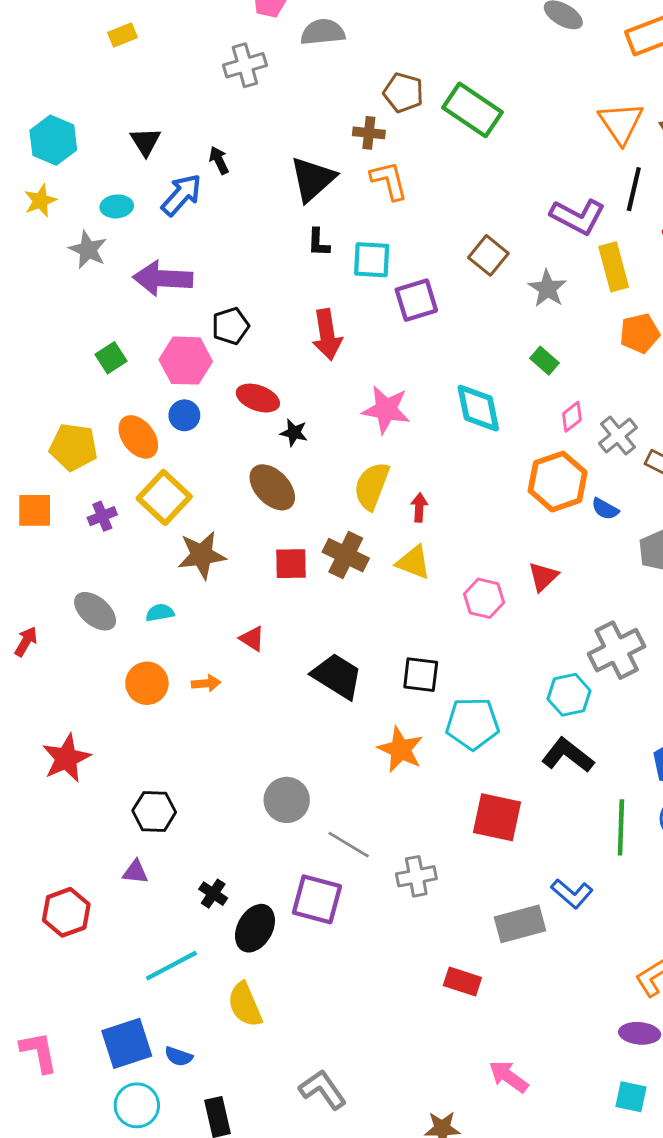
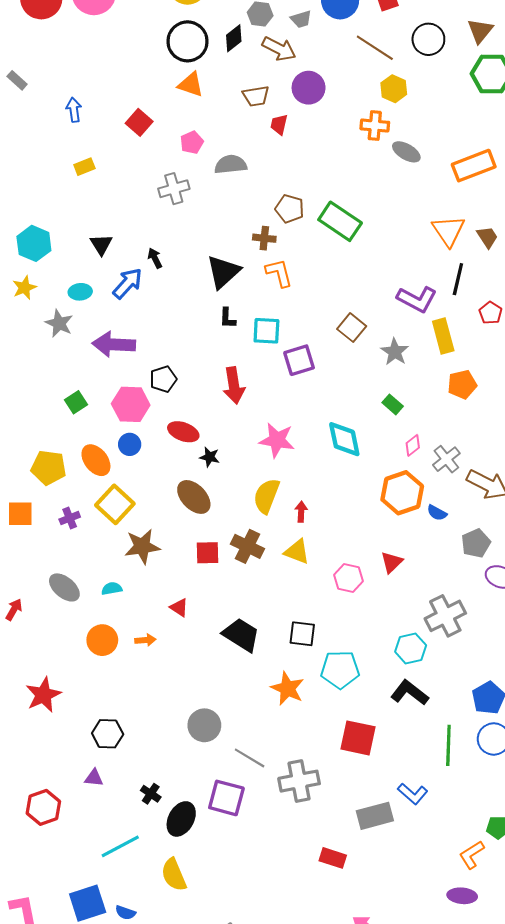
gray cross: (416, 876) -> (299, 781), size x1.4

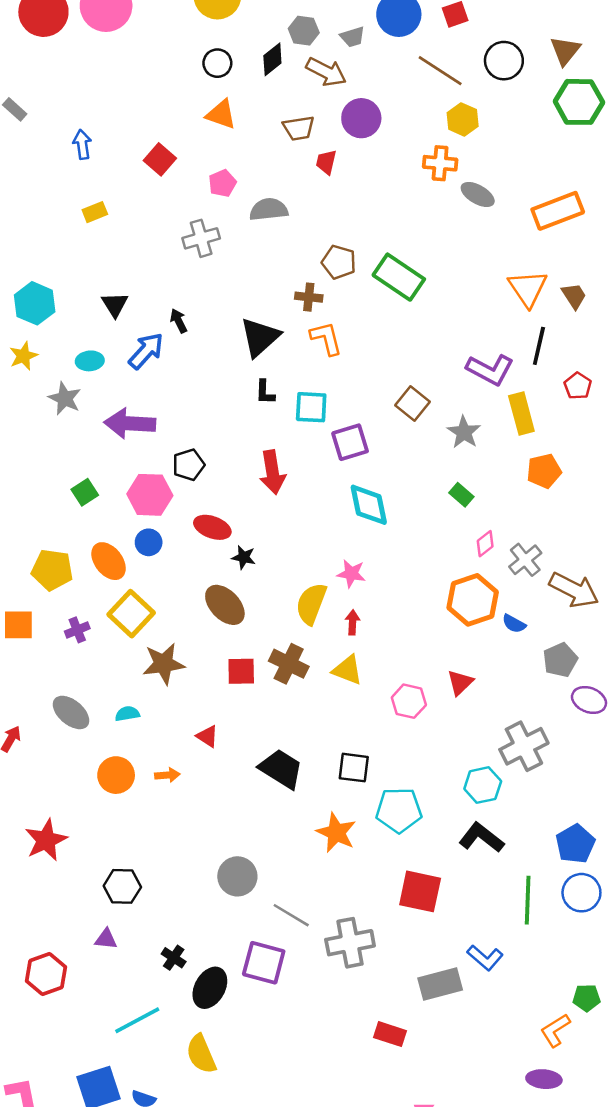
black circle: (188, 41) -> (217, 63), size x0.6
cyan diamond: (344, 439) -> (369, 505), moved
pink star: (277, 440) -> (351, 574), moved, size x0.7

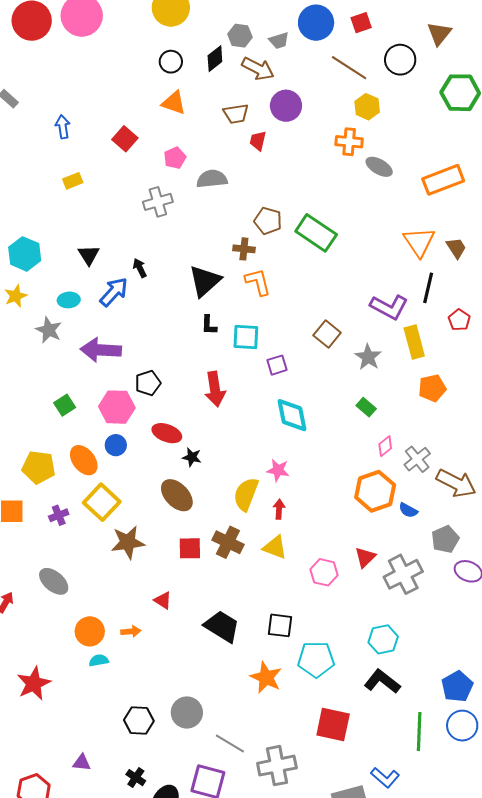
brown triangle: (565, 51) -> (439, 34), moved
purple square: (350, 442) -> (277, 365), size x0.7
cyan semicircle: (127, 714) -> (99, 660), moved
gray cross: (524, 746) -> (403, 574), moved
black hexagon: (122, 886) -> (139, 721), moved

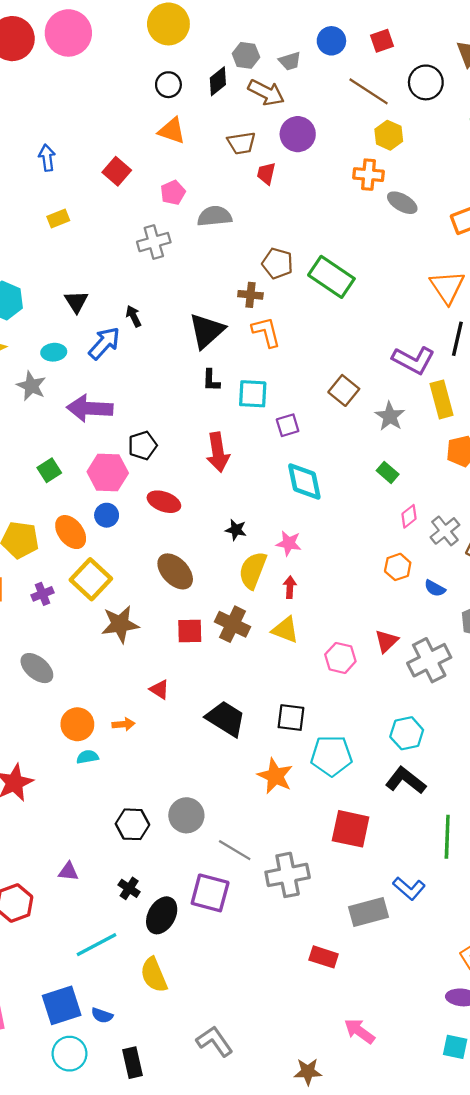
blue circle: (316, 23) -> (331, 41), size x0.7
black star: (192, 457) -> (236, 530), moved
orange hexagon: (375, 491) -> (398, 567), size x0.6

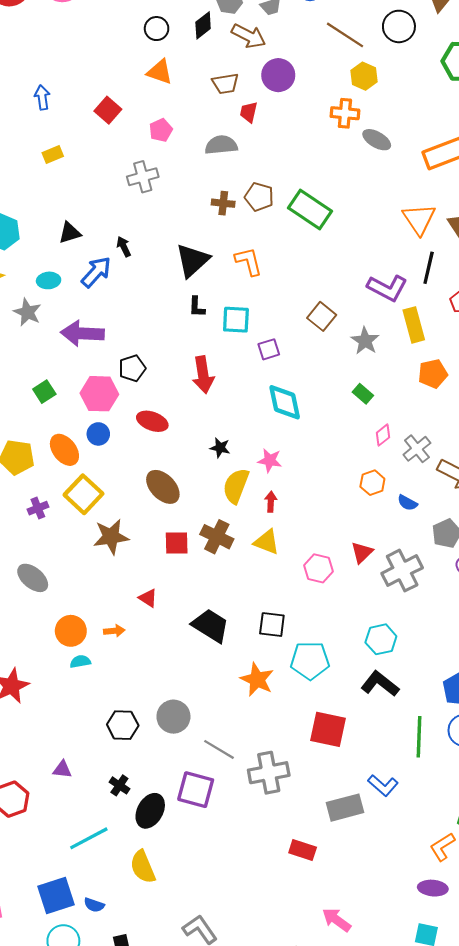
gray semicircle: (215, 216) -> (221, 145), moved
brown cross: (250, 295) -> (223, 203), moved
black triangle: (76, 302) -> (70, 233), turned 45

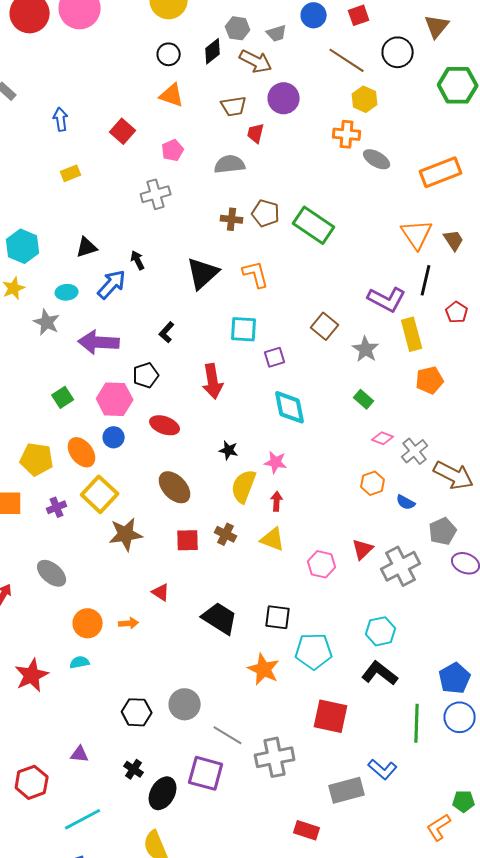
black L-shape: (197, 307) -> (167, 332), moved, turned 40
pink diamond: (383, 435) -> (383, 438), turned 60
brown cross: (217, 537) -> (226, 534), size x0.7
cyan semicircle: (80, 662) -> (80, 662), moved
cyan line: (89, 838) -> (83, 819), moved

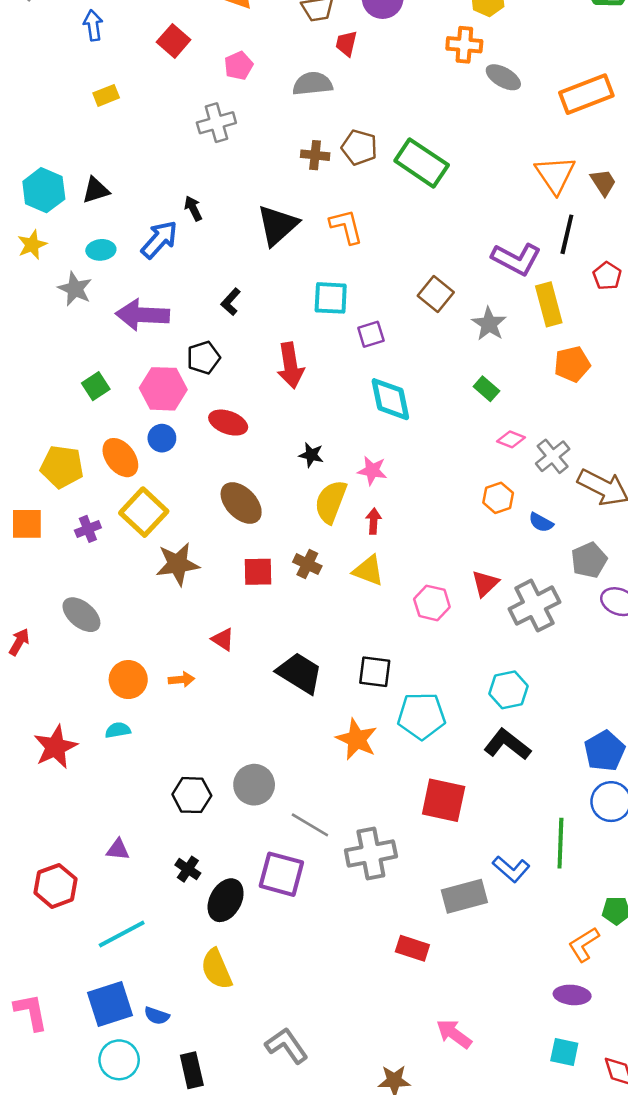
black triangle: (87, 247) -> (96, 190), moved
green line: (417, 723) -> (560, 843), moved

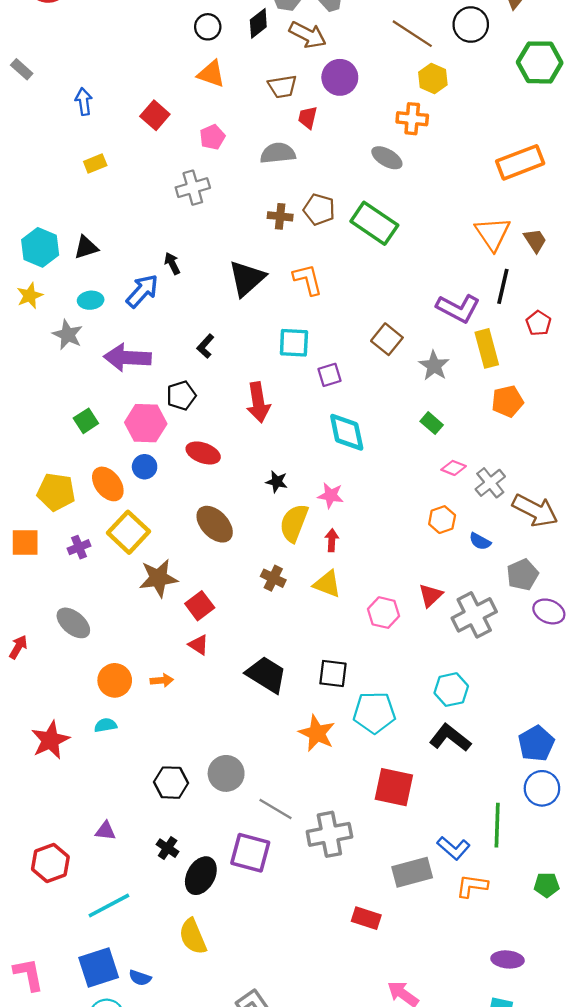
gray ellipse: (503, 77) -> (387, 158), moved
red square: (258, 572) -> (200, 606), moved, turned -36
orange L-shape: (584, 944) -> (472, 886), moved, turned 40

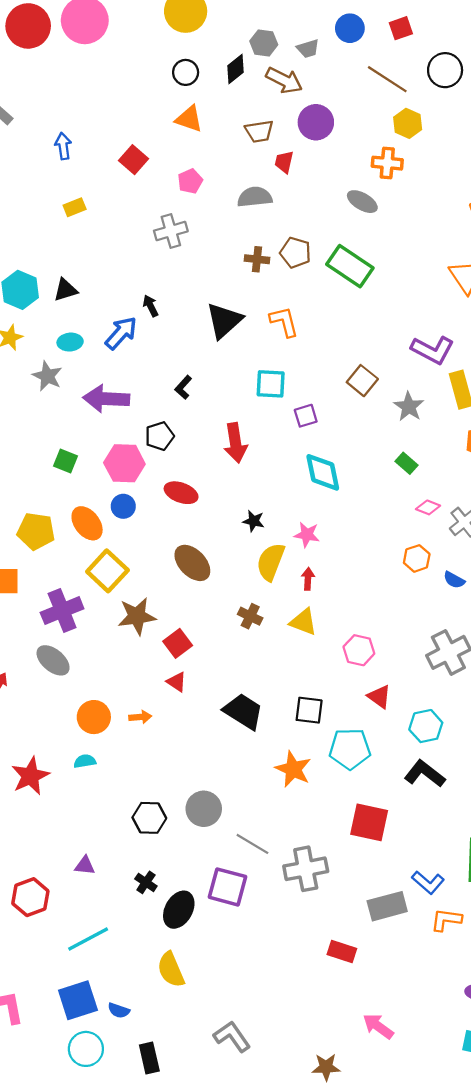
green square: (86, 421) -> (65, 461), turned -35
purple cross: (79, 547) -> (62, 611), moved, size x1.8
red triangle: (431, 595) -> (379, 697), moved, turned -40

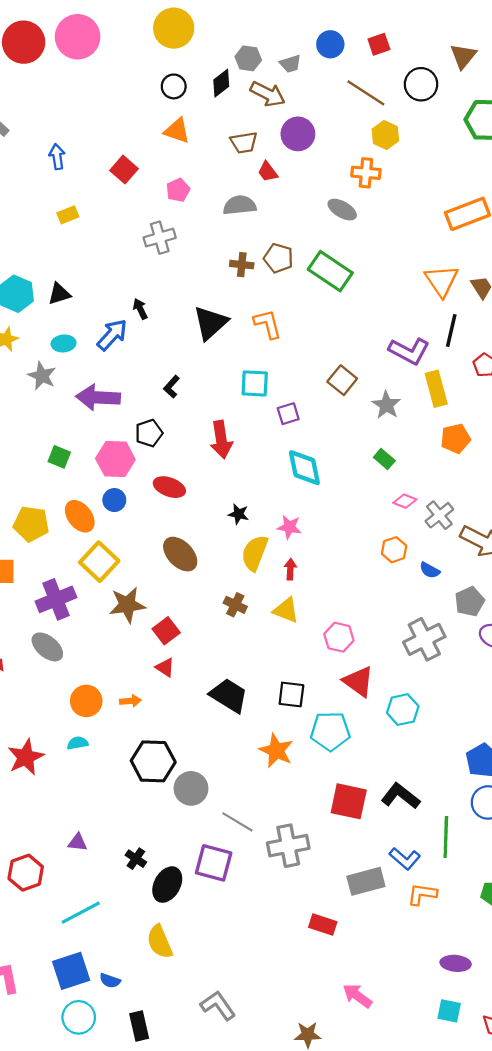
red trapezoid: (284, 162) -> (268, 172), turned -50
red triangle: (379, 697) -> (358, 681), size x1.4
black L-shape: (425, 774) -> (401, 796), moved
black hexagon: (149, 818) -> (153, 761), moved, size x1.4

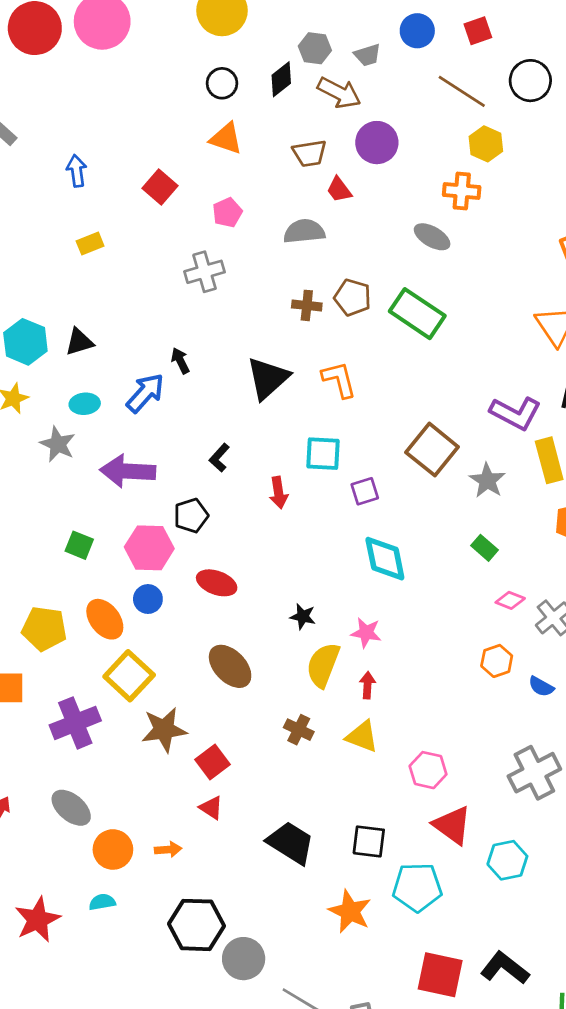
brown square: (342, 380) -> (432, 450), size x1.4
red arrow: (221, 440) -> (279, 493), moved, size x0.7
gray ellipse: (47, 647) -> (71, 808), moved

